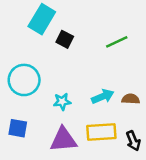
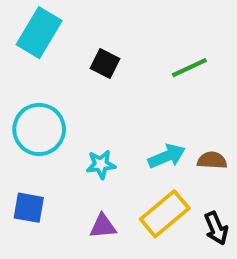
cyan rectangle: (42, 19) -> (39, 33), moved
yellow rectangle: (101, 132) -> (165, 214), turned -36
purple triangle: (63, 140) -> (103, 226), size x0.6

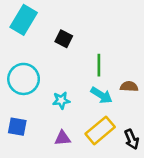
green line: (189, 68) -> (99, 65), moved, turned -65
cyan arrow: (167, 156) -> (101, 95), turned 55
brown semicircle: (212, 160) -> (129, 87), moved

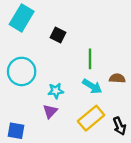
blue square: (17, 127) -> (16, 131), moved
purple triangle: (62, 138) -> (50, 111), moved, turned -42

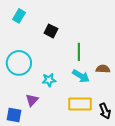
cyan rectangle: (22, 18) -> (19, 16), size x0.6
purple triangle: (50, 111) -> (32, 100), moved
yellow rectangle: (91, 118) -> (80, 104), turned 40

